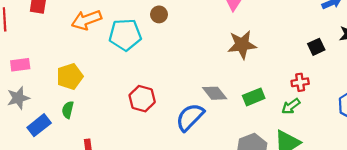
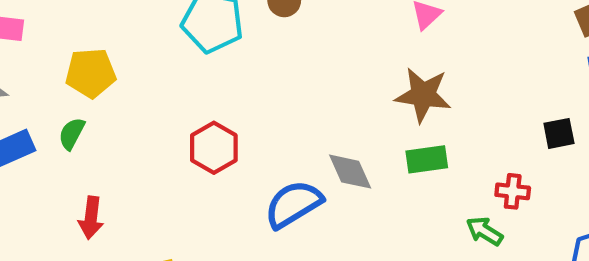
green rectangle: (254, 97) -> (427, 159), moved
green arrow: (291, 106) -> (484, 231), turned 54

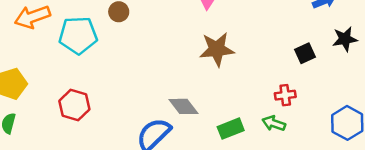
red hexagon: (214, 148) -> (74, 105), moved
green rectangle: (427, 159) -> (231, 129), moved

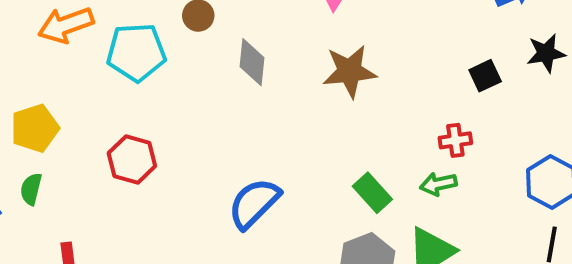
gray diamond: (183, 106) -> (252, 62), moved, turned 44
green arrow: (274, 123) -> (438, 184), turned -30
green rectangle: (231, 129) -> (372, 193), turned 70

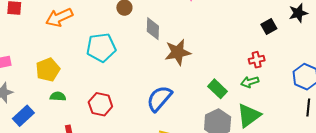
cyan pentagon: (136, 52) -> (101, 48), moved
brown star: (350, 71) -> (178, 52), moved
red hexagon: (132, 160) -> (100, 104), moved
green semicircle: (31, 189) -> (58, 96), moved, turned 84

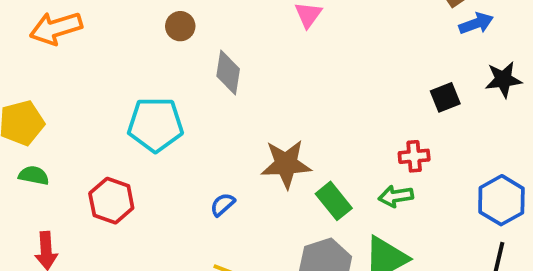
cyan pentagon: (101, 48) -> (155, 125), moved
brown star: (178, 52) -> (286, 164), moved
blue semicircle: (159, 98) -> (223, 205), size x0.5

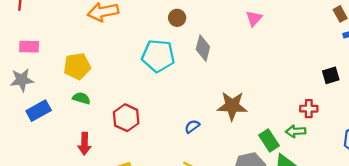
cyan pentagon: (155, 125) -> (158, 56), moved
green rectangle: (334, 201) -> (269, 140), moved

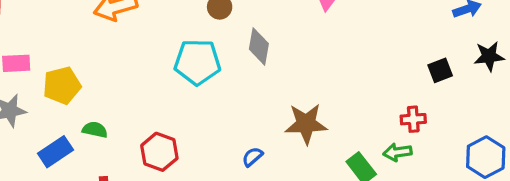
yellow pentagon: (77, 66) -> (62, 85), moved
blue rectangle: (39, 111) -> (55, 152), moved

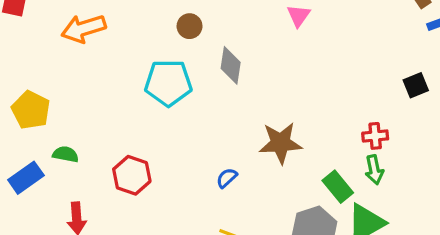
yellow pentagon: (62, 85) -> (31, 110), turned -30
red cross: (413, 119) -> (375, 136), moved
green arrow: (397, 152) -> (374, 170), turned -92

